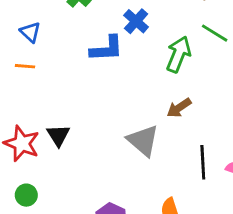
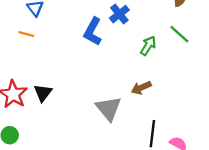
blue L-shape: (107, 49) -> (93, 31), turned 112
green arrow: (179, 54) -> (148, 46), size x0.7

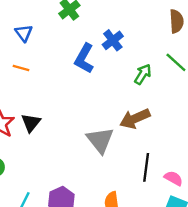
orange line: (26, 34) -> (21, 68), moved
brown arrow: (141, 88) -> (135, 119), size x1.4

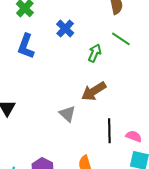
blue L-shape: (84, 58) -> (26, 46), moved
gray triangle: (100, 140) -> (67, 114), size x0.7

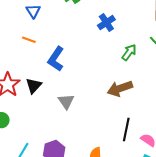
blue L-shape: (26, 46) -> (56, 59), moved
gray triangle: (67, 114) -> (66, 101), moved

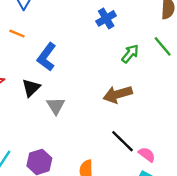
black triangle: (34, 86) -> (31, 88), moved
black line: (126, 130) -> (122, 141), turned -60

